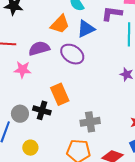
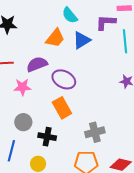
purple ellipse: (72, 54) -> (64, 79), moved
black cross: (42, 110) -> (47, 137), moved
gray circle: (20, 114) -> (23, 122), moved

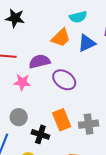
cyan semicircle: (70, 15) -> (78, 17), turned -72
orange rectangle: (62, 108) -> (62, 120), moved
gray cross: (95, 132) -> (89, 124), moved

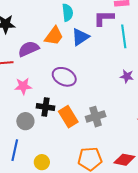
cyan semicircle: (78, 17) -> (68, 13), turned -72
purple semicircle: (39, 61) -> (29, 49), moved
black cross: (40, 134) -> (46, 107), moved

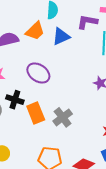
gray cross: (96, 117) -> (63, 117), turned -30

